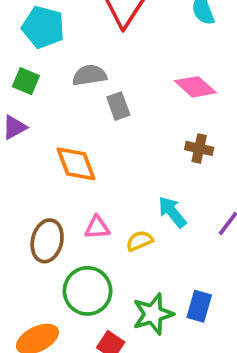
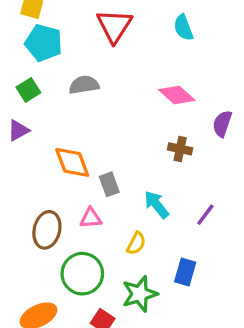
green square: (26, 81) -> (28, 90), turned 35
gray rectangle: (118, 106) -> (109, 184), moved
yellow semicircle: (140, 241) -> (136, 243), moved, turned 140
blue rectangle: (199, 306) -> (185, 272), moved

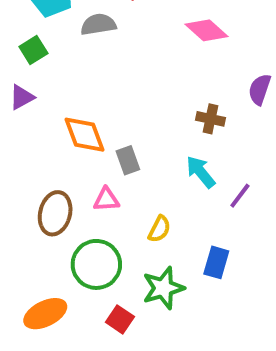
gray semicircle: (84, 85) -> (98, 24), moved
pink diamond: (177, 95) -> (207, 30), moved
cyan arrow: (156, 205) -> (201, 172), moved

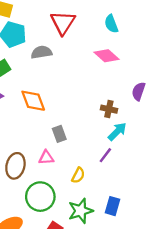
orange diamond: (85, 135) -> (33, 101), moved
cyan arrow: (201, 172) -> (117, 132), moved, turned 84
purple line: (240, 196) -> (105, 155), moved
blue rectangle: (216, 262) -> (112, 206), moved

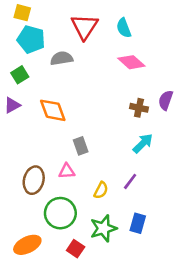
cyan semicircle: (111, 24) -> (124, 28), moved
brown cross: (109, 109) -> (139, 108), moved
purple line: (105, 155) -> (130, 181), moved

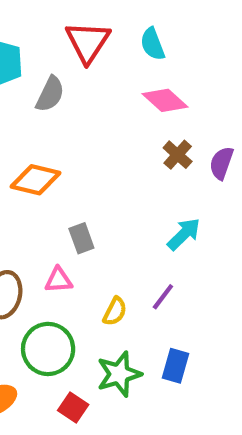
gray semicircle: (62, 58) -> (50, 94), turned 125
brown cross: (139, 108) -> (178, 155), moved, turned 30
orange diamond: (53, 110) -> (36, 180), turned -56

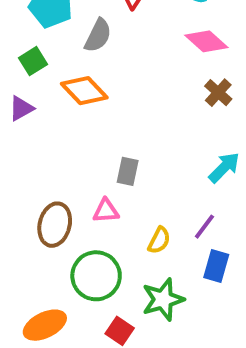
orange diamond: (36, 180) -> (84, 91), moved, turned 33
gray rectangle: (81, 238) -> (128, 171), turned 32
blue rectangle: (175, 366) -> (216, 266), moved

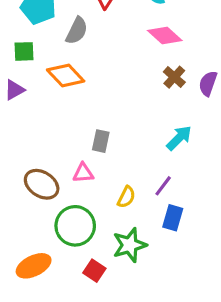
green square: (33, 61) -> (24, 51), turned 30
brown ellipse: (55, 225) -> (42, 184), turned -72

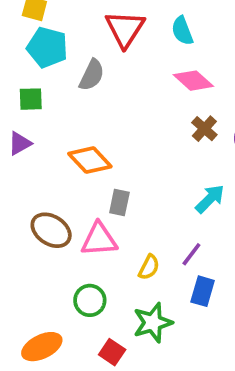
orange diamond: (66, 75) -> (90, 160), moved
pink triangle: (83, 173) -> (99, 239), size x1.5
brown ellipse: (42, 184) -> (51, 230), moved
green circle: (75, 226) -> (90, 300), size x0.7

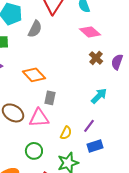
blue rectangle: (203, 291) -> (95, 146), turned 56

